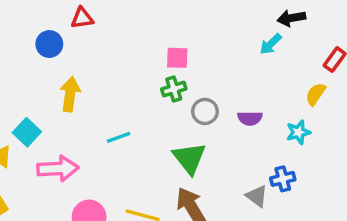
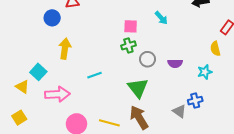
cyan arrow: (271, 44) -> (161, 18), moved, turned -88
yellow semicircle: (316, 94) -> (215, 49), turned -48

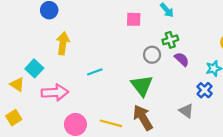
green cross: (128, 45) -> (170, 40), moved
purple semicircle: (175, 63) -> (182, 59), turned -136
blue cross: (195, 101) -> (205, 90), moved, turned -32

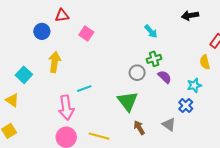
pink square: (134, 19) -> (86, 34), moved, turned 32
cyan square: (34, 68) -> (24, 75), moved
pink arrow: (55, 92) -> (66, 108), moved, turned 85
brown arrow: (143, 118) -> (139, 128), moved, size x0.6

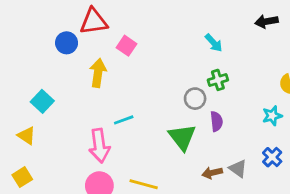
red triangle: (62, 16) -> (94, 21), size x1.5
yellow arrow: (55, 62) -> (98, 73), moved
purple semicircle: (165, 77) -> (216, 121), moved, turned 40
blue cross: (186, 105) -> (272, 157), moved
brown arrow: (139, 128) -> (212, 173), moved, turned -72

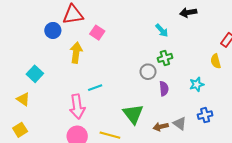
black arrow: (266, 21) -> (188, 12), moved
cyan star: (272, 116) -> (197, 84), moved
green triangle: (182, 137) -> (133, 114), moved
blue cross: (272, 157) -> (205, 115), turned 32

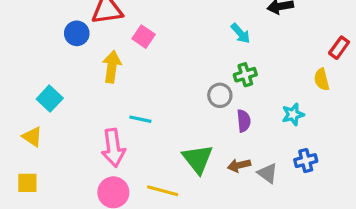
cyan line: (95, 88) -> (140, 119), turned 32
brown arrow: (161, 127) -> (239, 165), moved
yellow square: (20, 130) -> (27, 183), turned 32

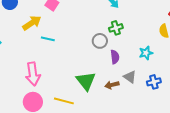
yellow arrow: (112, 67) -> (32, 23), turned 48
cyan line: (140, 119) -> (48, 39), moved
gray triangle: (268, 173) -> (130, 77), moved

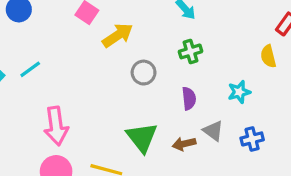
yellow arrow: (32, 23) -> (118, 35), moved
cyan line: (48, 39) -> (30, 69), moved, turned -48
gray circle: (100, 41) -> (144, 73), moved

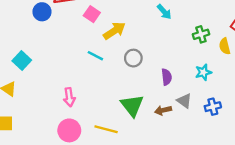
green cross: (191, 51) -> (201, 34), moved
cyan line: (30, 69) -> (95, 56), moved, turned 63
pink arrow: (56, 126) -> (69, 97), size x0.7

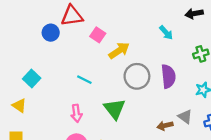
cyan line: (95, 56) -> (84, 80), moved
gray circle: (133, 58) -> (137, 76), size x1.5
purple semicircle: (167, 77) -> (168, 76), moved, size x1.5
green triangle: (132, 106) -> (115, 109), moved

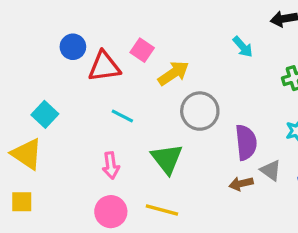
red triangle: (72, 16) -> (104, 67), moved
purple semicircle: (168, 76) -> (246, 142), moved
yellow triangle: (19, 105) -> (27, 154), size x1.5

